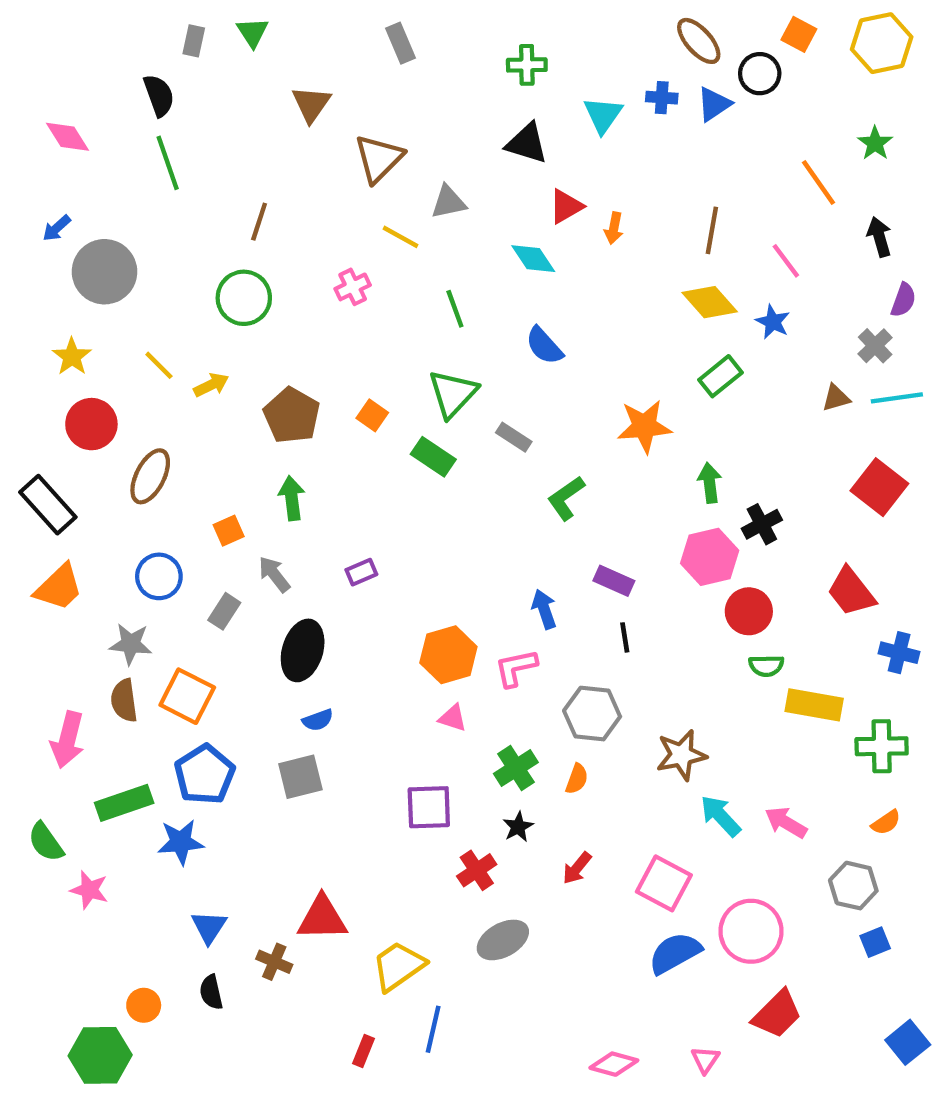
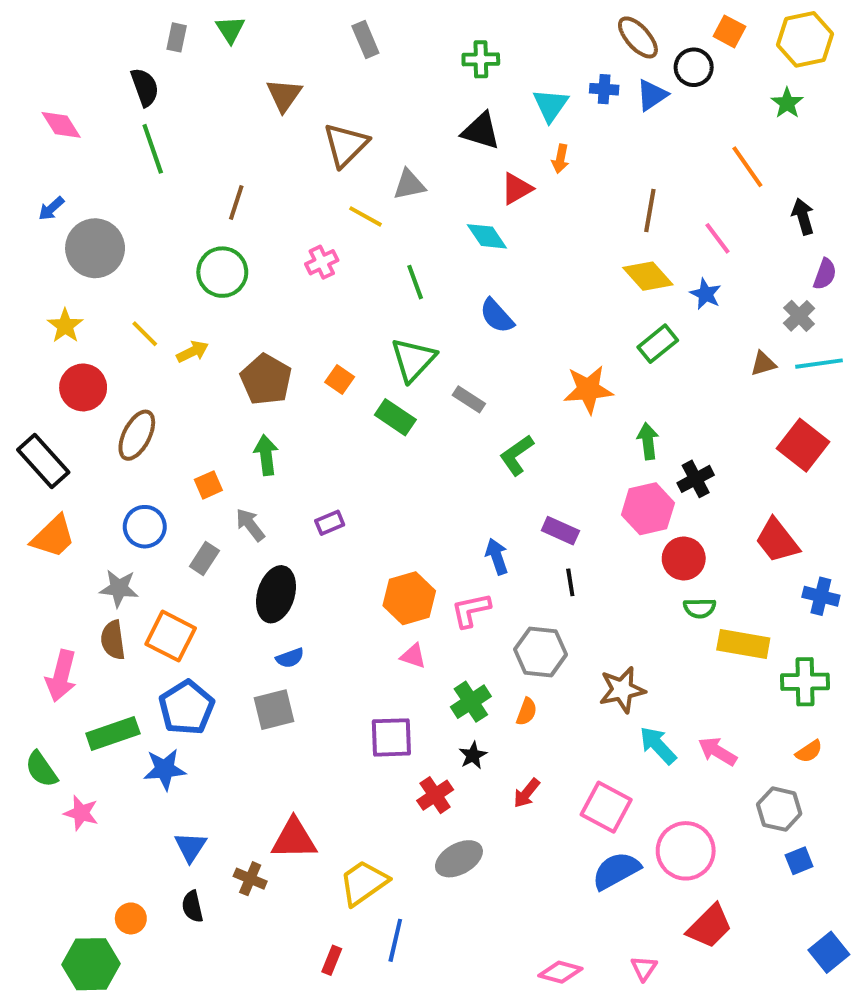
green star: (875, 143) -> (787, 103), moved
orange arrow: (614, 228) -> (560, 159), moved

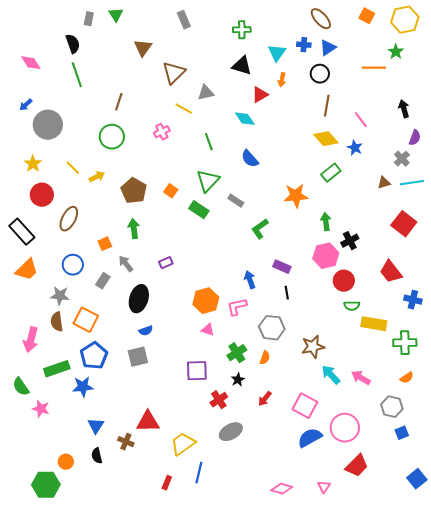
black circle: (694, 67) -> (320, 74), moved
orange line: (747, 167) -> (374, 68), moved, turned -55

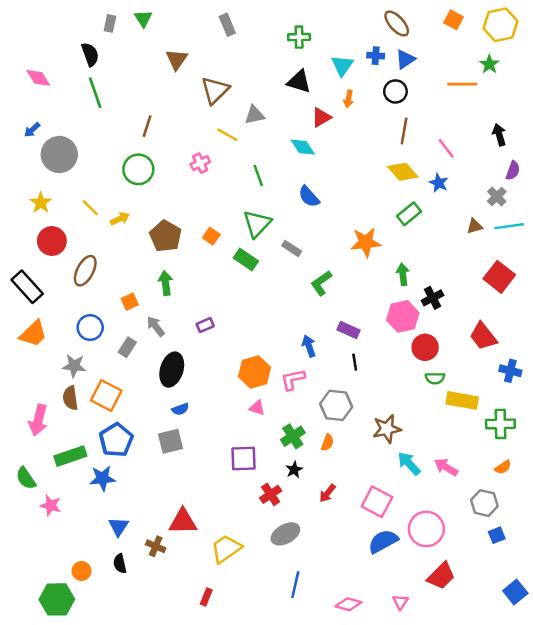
blue line: (199, 473) -> (295, 585), moved

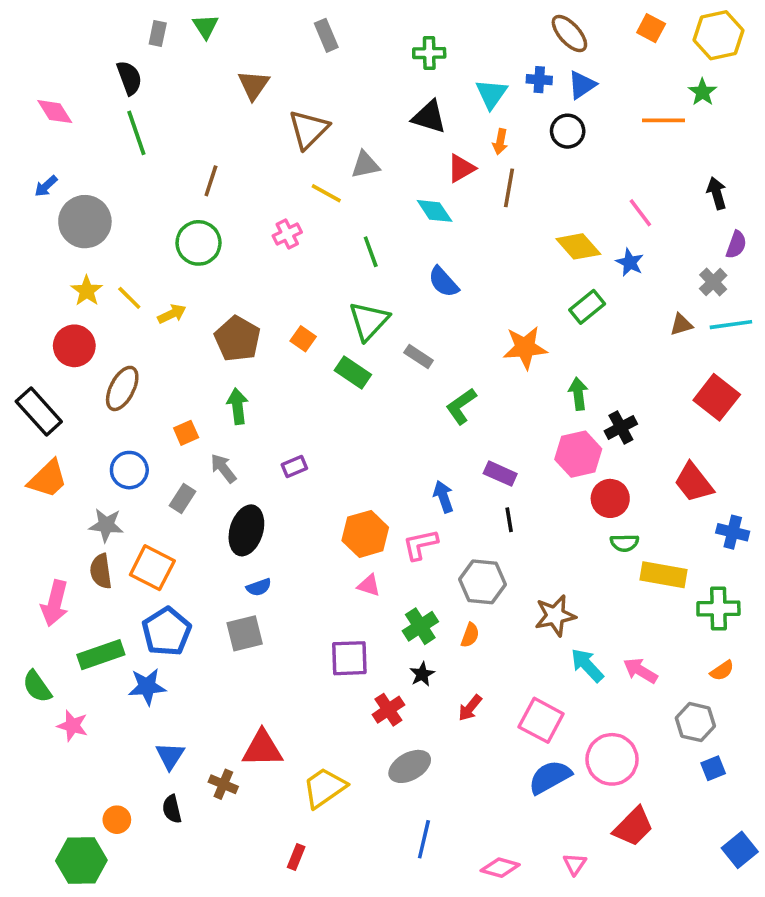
brown line: (404, 131) -> (509, 188), moved
yellow star: (41, 203) -> (87, 291), moved

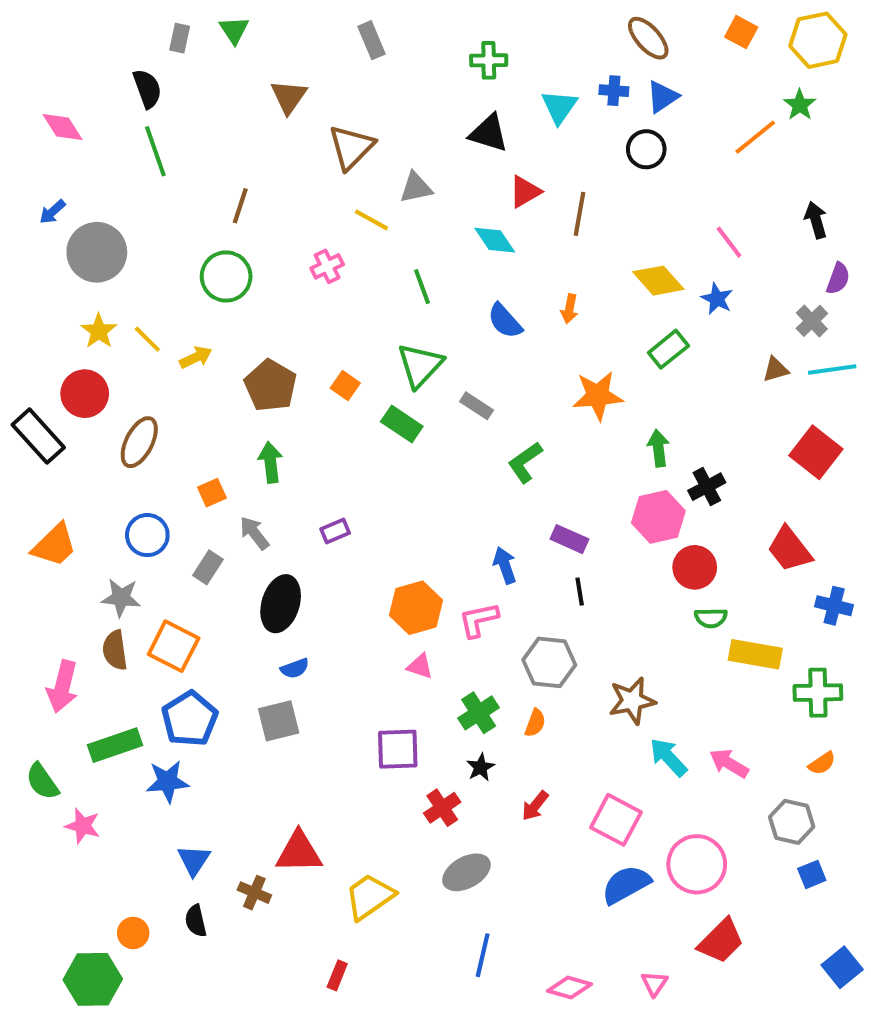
orange line: (663, 120) -> (755, 137), turned -39
orange arrow: (500, 142) -> (569, 309), moved
black rectangle: (39, 411) -> (38, 436), moved

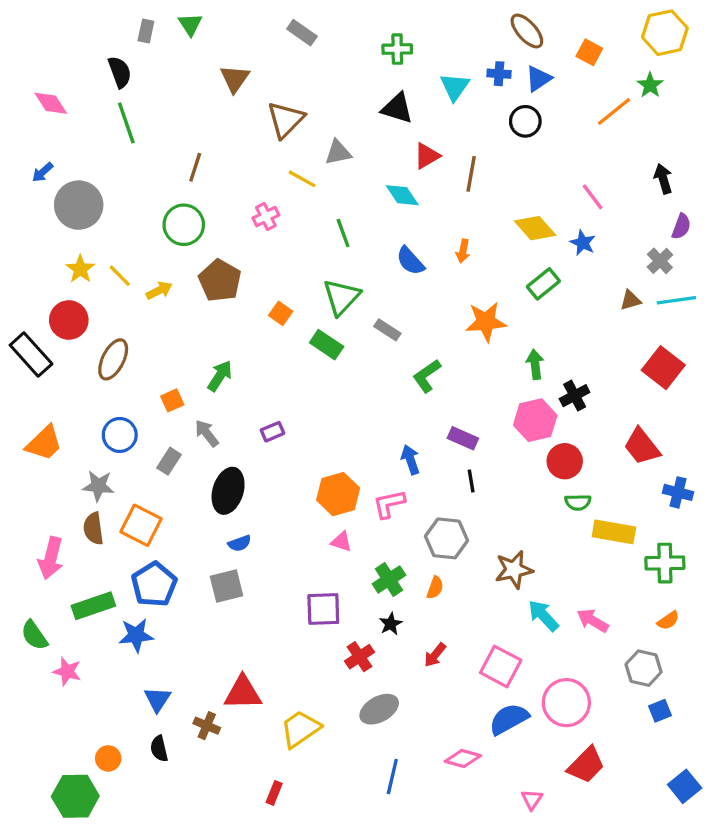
orange square: (741, 32) -> (589, 52), moved
gray rectangle: (372, 40) -> (302, 33), turned -32
brown pentagon: (271, 386) -> (220, 281), moved
green arrow: (271, 462) -> (220, 376), turned 40
pink diamond: (569, 987) -> (463, 758), moved

